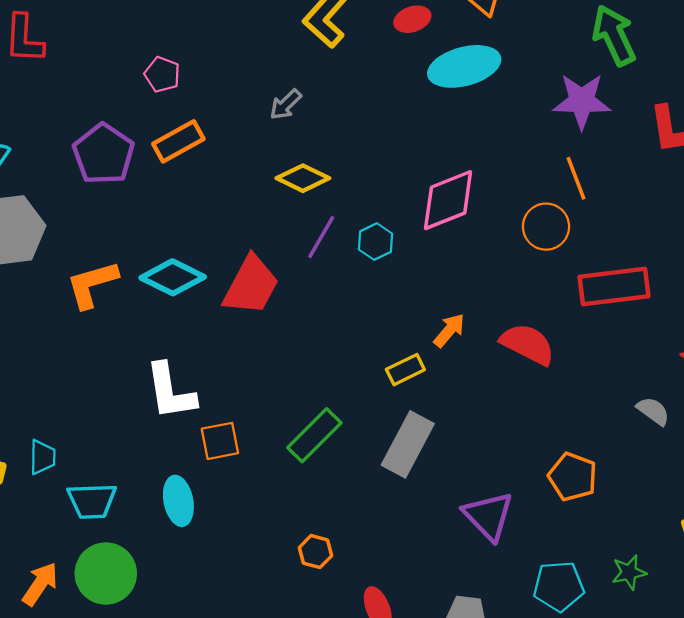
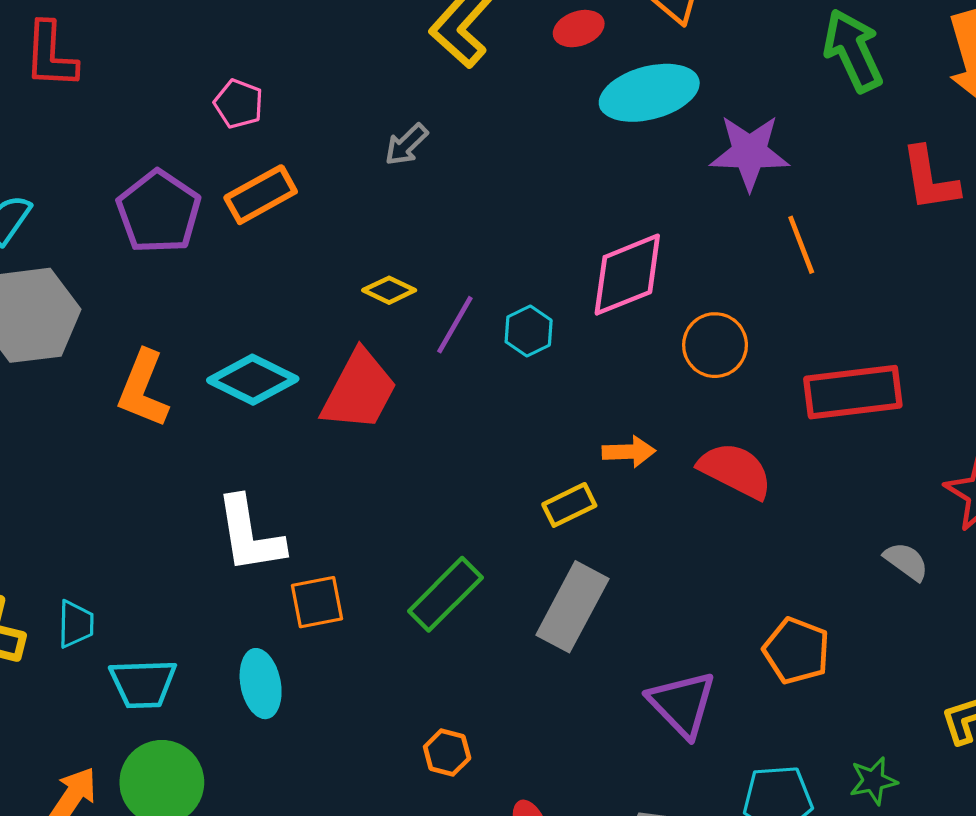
purple star: (582, 101) -> (750, 152), moved
yellow diamond: (303, 178) -> (389, 290), moved, size x0.7
orange circle: (546, 227) -> (715, 345), moved
orange L-shape: (92, 284) -> (143, 389), turned -52
orange arrow: (449, 330) -> (629, 452), turned 48

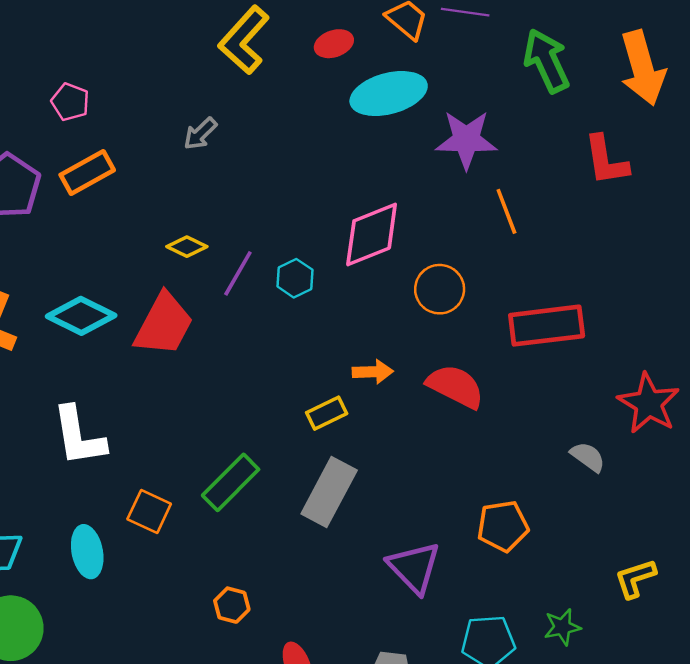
orange square: (317, 602) -> (149, 512), moved, turned 36
orange pentagon: (797, 651) -> (503, 526), turned -30

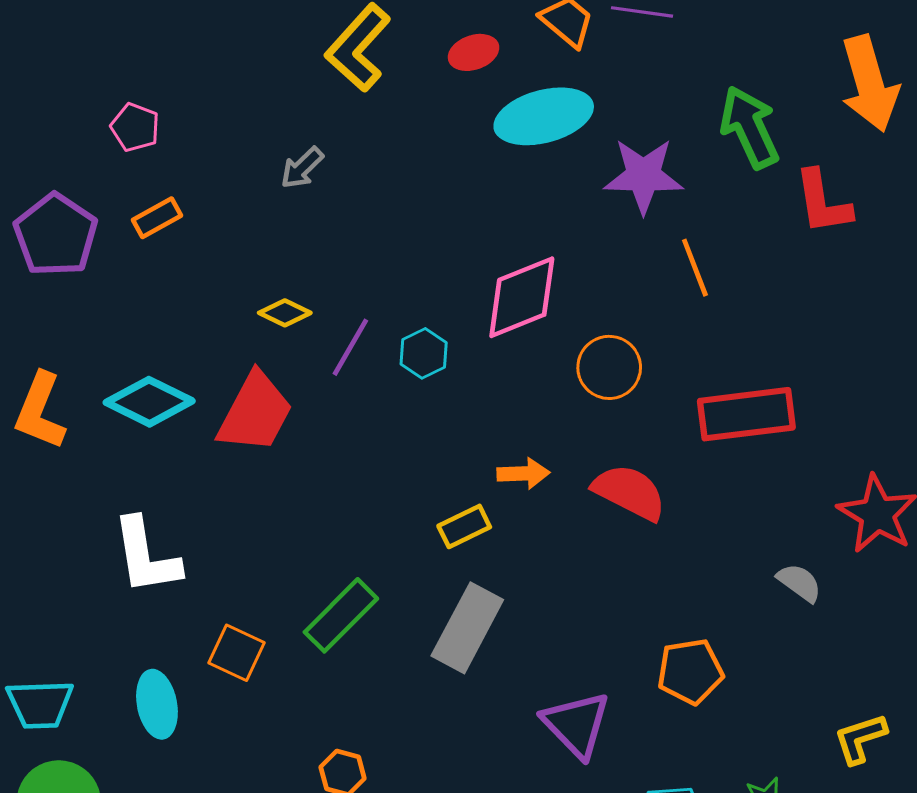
green arrow: (547, 61) -> (750, 127), moved
orange rectangle: (87, 172) -> (157, 218), size x0.7

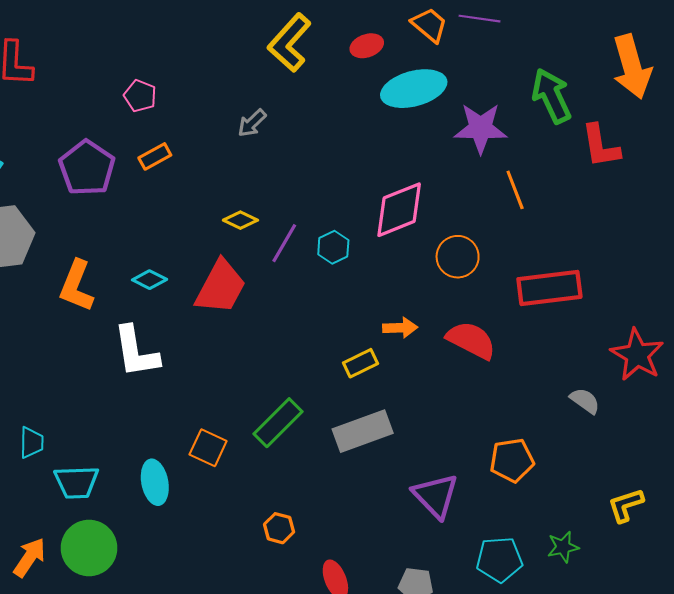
cyan diamond: (149, 402) -> (150, 280), size x0.6
white L-shape: (146, 556) -> (136, 352), moved
gray rectangle: (467, 628) -> (363, 431), turned 42

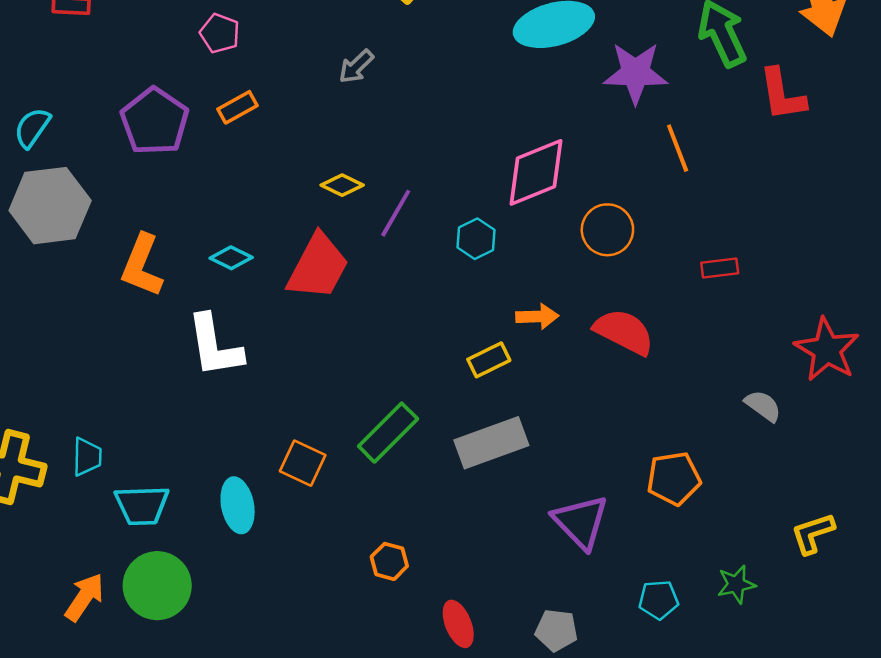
cyan hexagon: (333, 247) -> (476, 239), moved
red rectangle: (549, 288) -> (720, 268), size x0.5
cyan pentagon: (499, 559) -> (658, 600), size x0.7

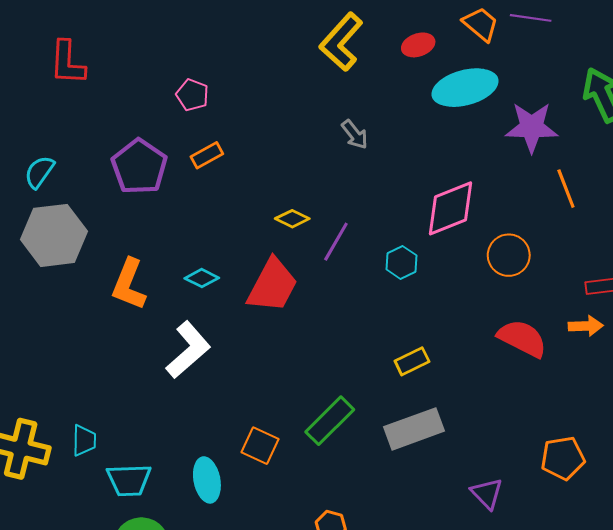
gray arrow: (356, 67) -> (355, 134), moved, turned -84
orange arrow: (537, 317) -> (586, 326), moved
white L-shape: (215, 346) -> (188, 350), turned -122
purple triangle: (581, 522) -> (487, 493), size x0.7

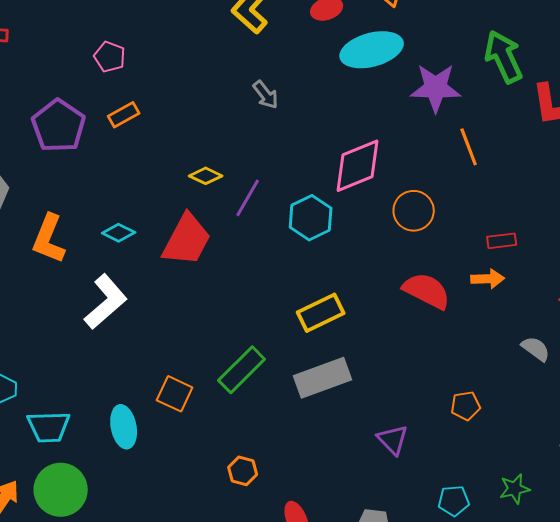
cyan hexagon: (402, 262) -> (311, 218), size x1.4
yellow rectangle: (412, 361) -> (321, 313), size x1.4
orange pentagon: (563, 458) -> (466, 406), size x0.7

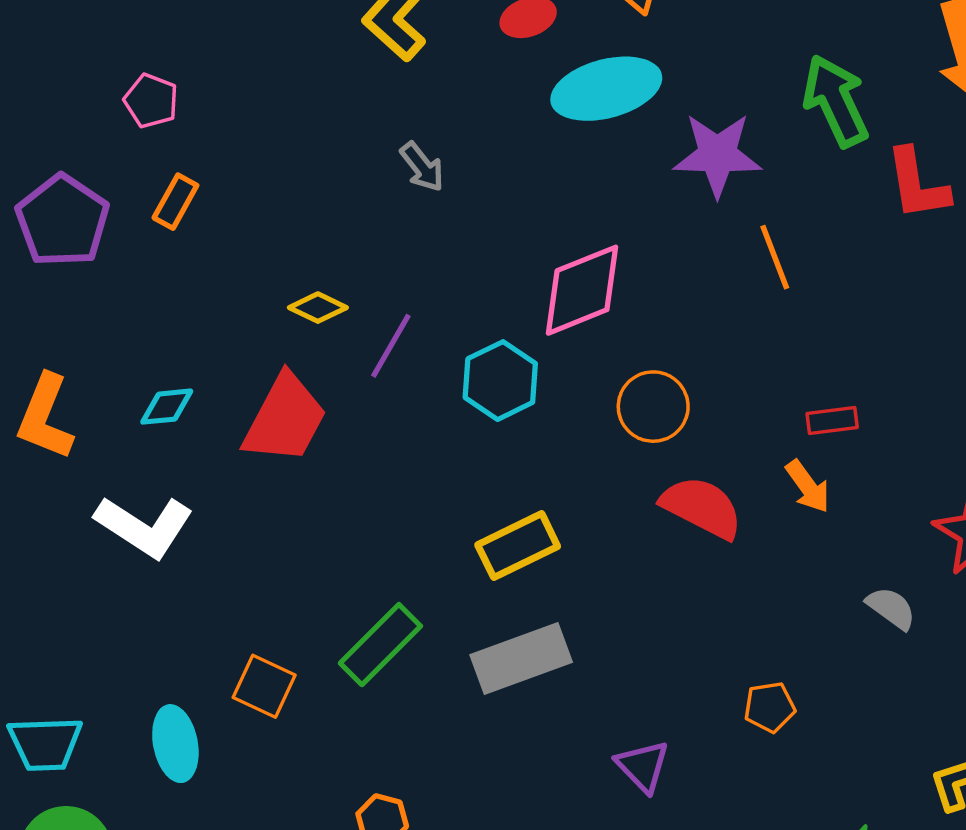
orange rectangle: (124, 115) -> (175, 202), turned -32
orange circle: (414, 211) -> (653, 407), moved
cyan diamond: (119, 233) -> (167, 407), turned -32
orange arrow: (488, 279) -> (808, 486), turned 56
white L-shape: (106, 302) -> (144, 526), turned 74

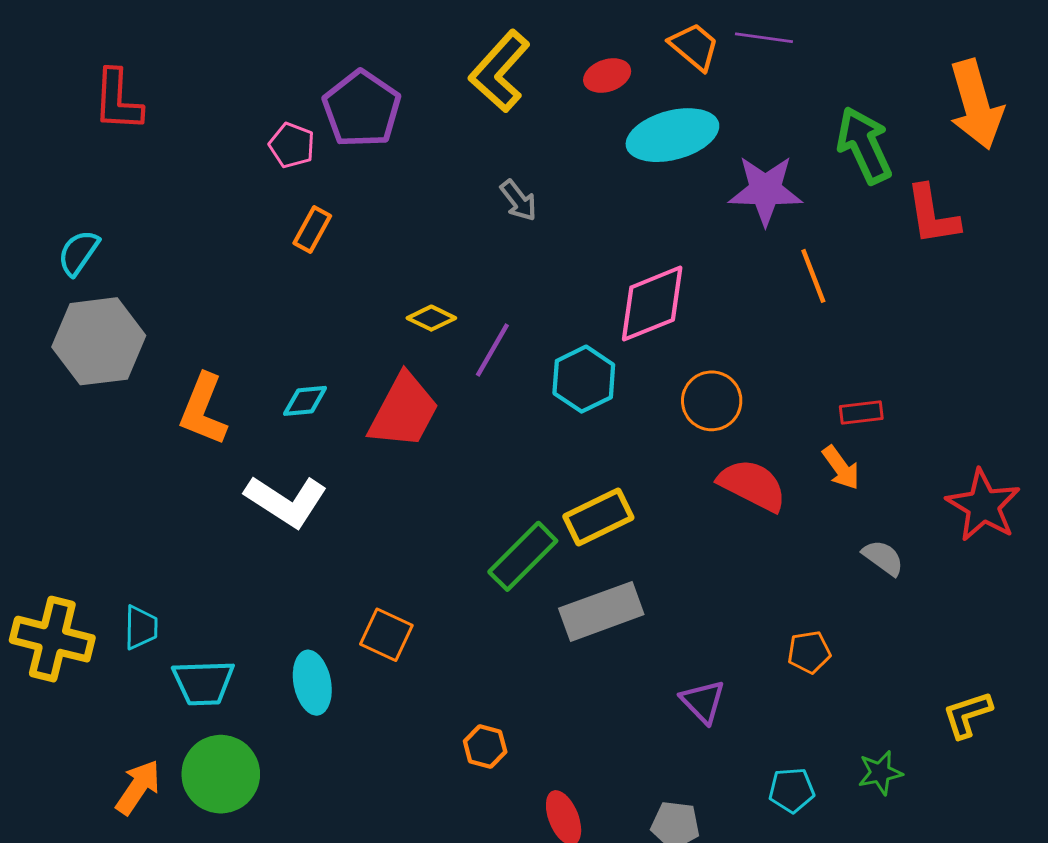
purple pentagon: (63, 221) -> (362, 109), moved
gray semicircle: (891, 608) -> (883, 558), moved
green rectangle: (380, 645) -> (523, 556), moved

